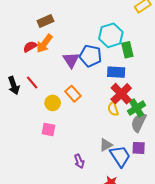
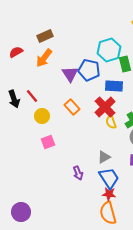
red semicircle: (30, 47) -> (16, 52), moved
red cross: (121, 94) -> (105, 107), moved
yellow circle: (53, 103) -> (42, 116), moved
pink square: (49, 130) -> (48, 142), turned -32
blue trapezoid: (120, 156) -> (109, 178), moved

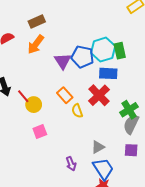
cyan hexagon: (109, 50) -> (103, 50), moved
red line: (32, 96) -> (23, 96), moved
yellow semicircle: (111, 122) -> (77, 111), moved

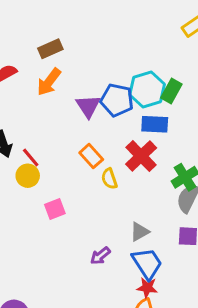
green rectangle: (120, 51) -> (171, 91), turned 42
yellow circle: (34, 105) -> (28, 176), moved
purple arrow: (71, 164) -> (100, 256), turned 72

